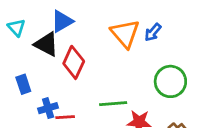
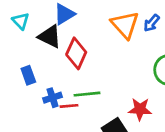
green line: (113, 104) -> (87, 94), moved

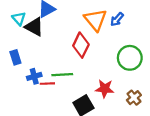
cyan triangle: (21, 21) -> (19, 19), moved
red diamond: (76, 53) -> (81, 45), moved

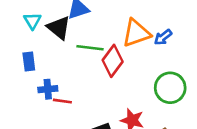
cyan triangle: (19, 19) -> (32, 21), moved
orange triangle: (95, 20) -> (136, 33), turned 40
green line: (62, 75) -> (90, 48), moved

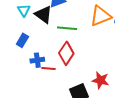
blue rectangle: (29, 61) -> (22, 40), turned 40
red diamond: (113, 61) -> (66, 53), moved

